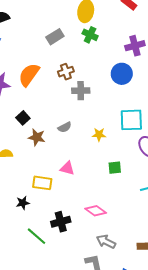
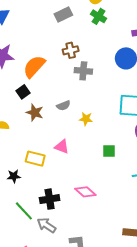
orange semicircle: (29, 75) -> (34, 67), moved
yellow star: (99, 135) -> (86, 119), moved
gray arrow: (106, 242) -> (46, 225), moved

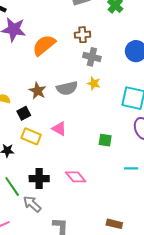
black square: (23, 92) -> (24, 113), moved
gray semicircle: (63, 106) -> (67, 88), size x1.5
yellow star: (86, 119) -> (94, 83), moved

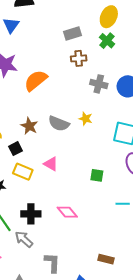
brown cross: (83, 35) -> (79, 58), moved
gray cross: (92, 57) -> (99, 84), moved
gray semicircle: (67, 88) -> (59, 124), turned 35

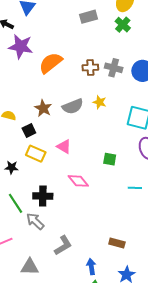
brown cross: (79, 58) -> (90, 67), moved
gray semicircle: (59, 124) -> (73, 106), turned -45
pink diamond: (67, 212) -> (78, 181), moved
gray L-shape: (52, 263) -> (63, 245), turned 55

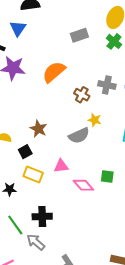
orange semicircle: (51, 63) -> (54, 72), moved
brown cross: (90, 67) -> (82, 95), moved, turned 35
gray semicircle: (73, 106) -> (79, 136), moved
pink triangle: (64, 147) -> (61, 166), turned -35
pink diamond: (78, 181) -> (83, 185), moved

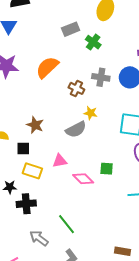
green cross: (114, 41) -> (93, 42), moved
black square: (25, 152) -> (23, 149), turned 32
black cross: (42, 216) -> (26, 204), moved
green line: (15, 225) -> (66, 224), moved

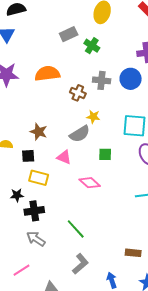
orange semicircle: (47, 67) -> (47, 74), turned 40
pink triangle: (60, 161) -> (64, 157), moved, turned 35
green square: (107, 169) -> (105, 154), moved
gray arrow: (39, 238) -> (36, 239), moved

